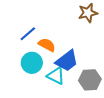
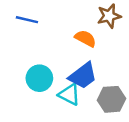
blue line: (28, 34) -> (27, 20), moved, turned 54
orange semicircle: (47, 45) -> (85, 38), moved

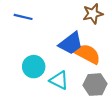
orange semicircle: (85, 38) -> (88, 54), moved, size x1.4
blue trapezoid: (83, 76) -> (71, 43), moved

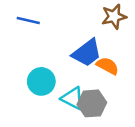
orange semicircle: (88, 54) -> (107, 66), size x0.7
gray hexagon: (95, 85) -> (92, 103), moved

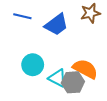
blue trapezoid: (87, 53) -> (56, 25), moved
orange semicircle: (107, 66) -> (85, 69), moved, size x1.4

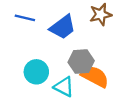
gray hexagon: (73, 82) -> (81, 62), moved

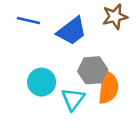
orange semicircle: (95, 76) -> (108, 87), turned 68
cyan triangle: (64, 87) -> (73, 99), turned 40

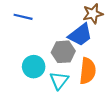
blue trapezoid: (72, 31) -> (80, 35), moved
gray hexagon: (93, 70) -> (63, 52), moved

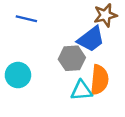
cyan circle: (34, 67) -> (18, 75), moved
cyan triangle: (59, 80) -> (81, 91), moved, turned 48

